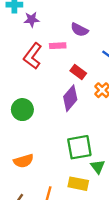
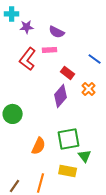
purple semicircle: (79, 30) -> (57, 32), moved
green circle: (22, 110) -> (13, 114), moved
orange semicircle: (24, 161) -> (39, 146), moved, turned -48

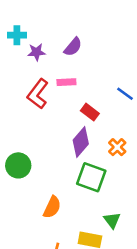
purple semicircle: (57, 32) -> (73, 47), moved, turned -77
orange cross: (89, 89) -> (117, 147), moved
green square: (69, 139) -> (91, 177), moved, turned 30

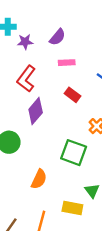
pink rectangle: (66, 82) -> (67, 63), moved
purple diamond: (81, 142) -> (36, 111), moved

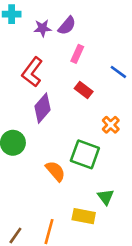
purple star: (25, 42) -> (42, 28), moved
pink rectangle: (67, 63) -> (77, 54), turned -63
orange semicircle: (39, 179) -> (55, 171), moved, turned -66

